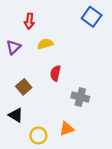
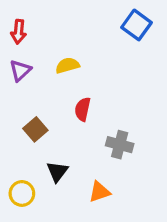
red arrow: (29, 21) -> (19, 32), moved
black triangle: (16, 115) -> (57, 172), moved, turned 35
yellow circle: (38, 136) -> (22, 193), moved

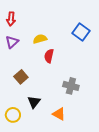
blue square: (137, 25) -> (81, 32), moved
red semicircle: (83, 109) -> (49, 56), moved
orange triangle: (99, 192) -> (59, 114), turned 48

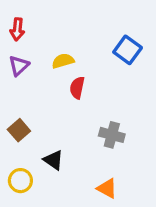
brown square: (21, 77) -> (19, 130), moved
black triangle: (34, 102) -> (54, 160), turned -32
orange triangle: (59, 114) -> (107, 188), moved

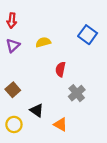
red semicircle: (77, 88) -> (60, 69), moved
gray cross: (112, 135) -> (77, 93), turned 35
orange triangle: (107, 188) -> (60, 124), moved

